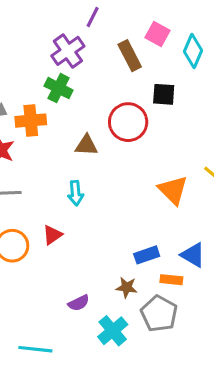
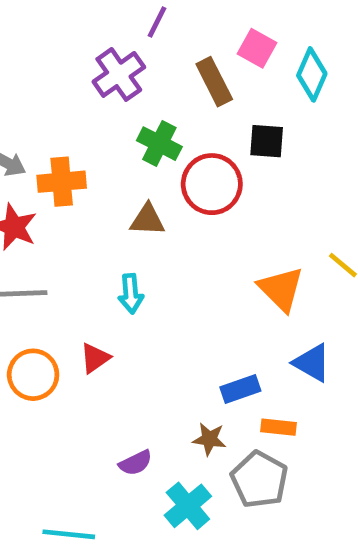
green cross: (59, 88) -> (159, 144), moved
blue triangle: (193, 255) -> (312, 363), moved

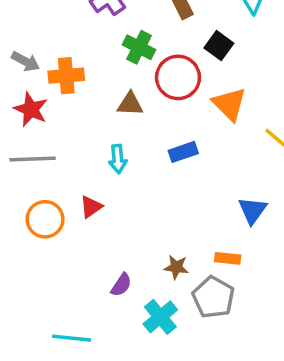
black square: (267, 141) -> (219, 46), turned 32
orange triangle: (281, 289) -> (229, 104), moved
blue triangle: (312, 363) -> (252, 210), turned 36
blue rectangle: (240, 389) -> (183, 152), moved
purple semicircle: (136, 463) -> (121, 285), turned -30

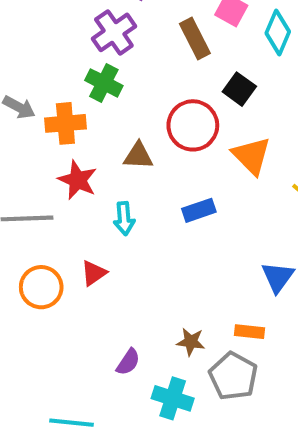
green cross: (139, 47) -> (104, 83), moved
red star: (31, 109) -> (78, 180), moved
cyan cross: (160, 317) -> (173, 398), turned -32

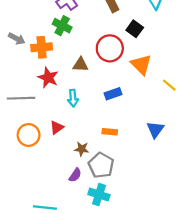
orange rectangle: (249, 332) -> (110, 132), moved
brown star: (191, 342) -> (82, 149), moved
gray pentagon: (233, 376) -> (101, 165), moved

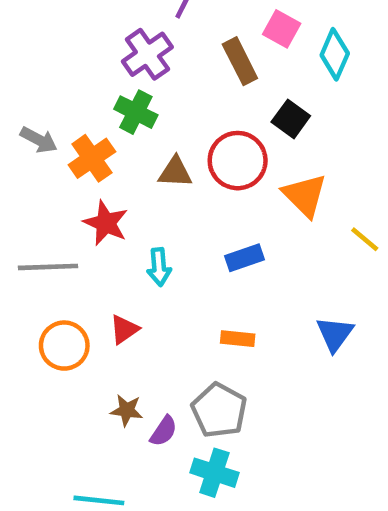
orange cross: (42, 47) -> (92, 158), turned -30
brown triangle: (81, 65) -> (175, 172), moved
brown star: (82, 149) -> (127, 410), moved

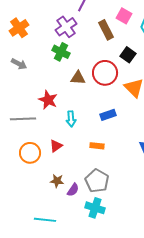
orange cross: (92, 158) -> (19, 28), moved
orange rectangle: (238, 339) -> (97, 146), moved

